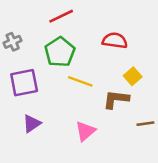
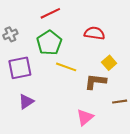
pink triangle: (85, 131) -> (85, 117), moved

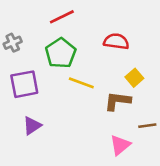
pink triangle: (85, 117) -> (120, 145), moved

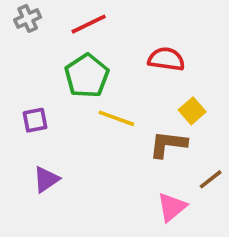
gray cross: (13, 43) -> (28, 18), moved
purple square: (24, 84) -> (35, 120), size x0.6
brown line: (147, 126) -> (211, 179), turned -30

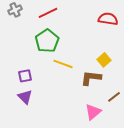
red semicircle: (166, 59) -> (108, 19), moved
purple square: (35, 120) -> (25, 76), moved
purple triangle: (46, 179) -> (25, 97), turned -42

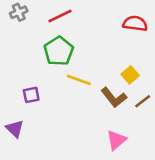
brown L-shape: (91, 78) -> (114, 97), turned -135
purple triangle: (25, 97) -> (15, 129), moved
brown line: (114, 97) -> (143, 101), moved

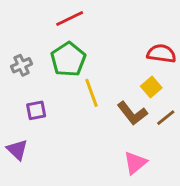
gray cross: (19, 12) -> (22, 65), moved
red semicircle: (135, 24) -> (161, 54), moved
yellow line: (79, 80) -> (91, 93), turned 50

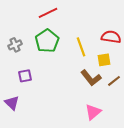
yellow square: (151, 87) -> (104, 60), turned 32
yellow line: (91, 93) -> (81, 47), moved

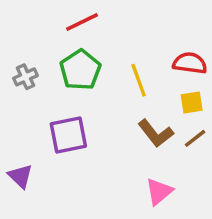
yellow square: (104, 60) -> (192, 102), moved
purple square: (25, 76) -> (68, 135), moved, size x1.6

